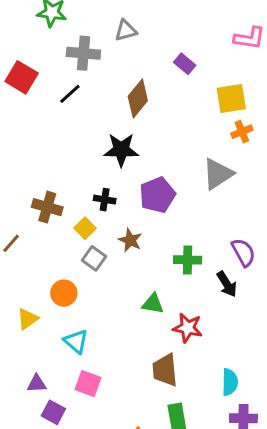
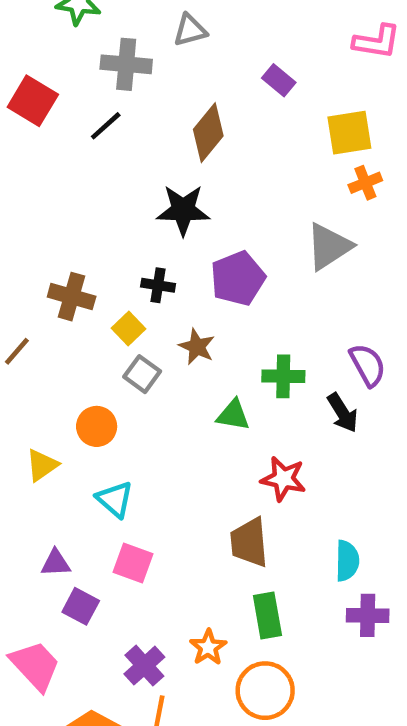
green triangle: (153, 304) -> (233, 415), moved

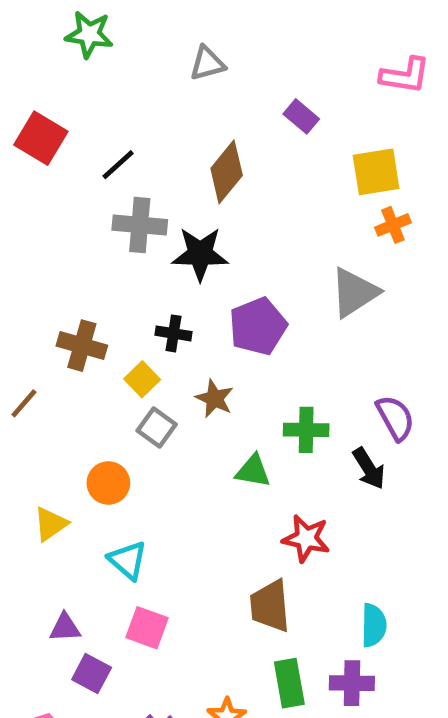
gray cross: (126, 64) -> (140, 225), moved
purple cross: (368, 615) -> (352, 683), moved

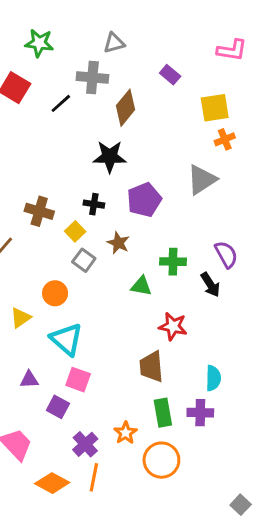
green star: (89, 34) -> (39, 43), moved
gray cross: (140, 225) -> (92, 78), moved
cyan triangle: (128, 560) -> (67, 339), size x1.4
purple square: (92, 673) -> (58, 407), moved

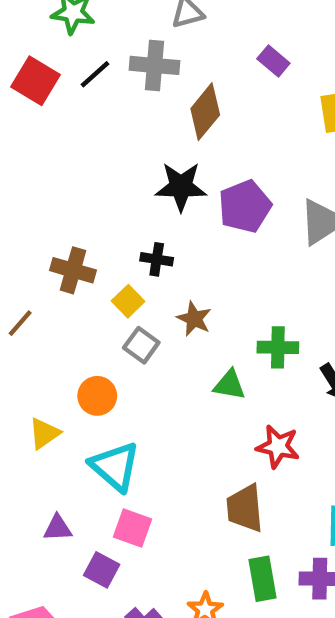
black line: (61, 103) -> (95, 74), moved
purple pentagon: (144, 200) -> (245, 206), moved

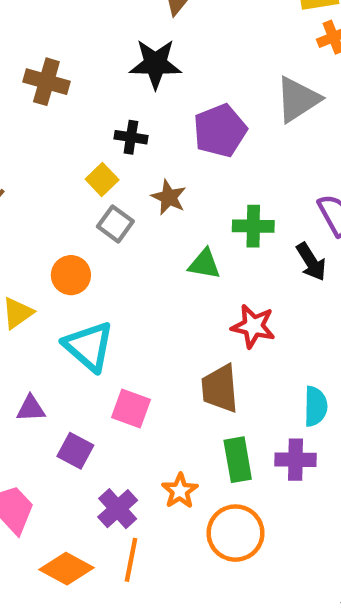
purple pentagon: (245, 206) -> (220, 131), moved
brown cross: (73, 270) -> (46, 82), moved
pink square: (132, 528) -> (131, 409), moved

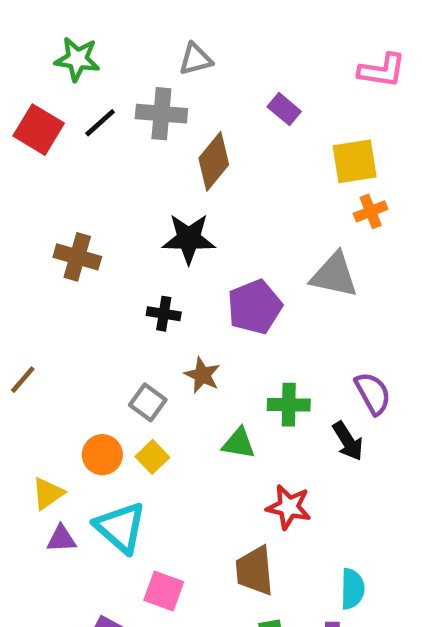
gray triangle: (298, 99) -> (334, 275), turned 45
yellow square: (102, 179) -> (152, 457), moved
purple triangle: (31, 409) -> (61, 539), moved

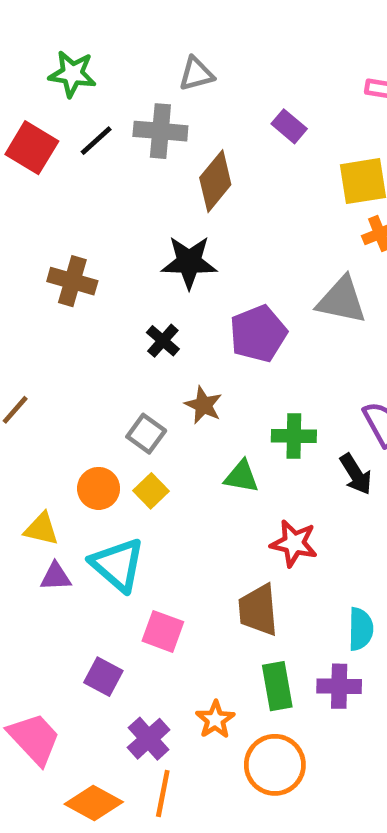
black cross: (164, 314) -> (163, 341), turned 32
yellow triangle: (48, 493) -> (41, 529), turned 48

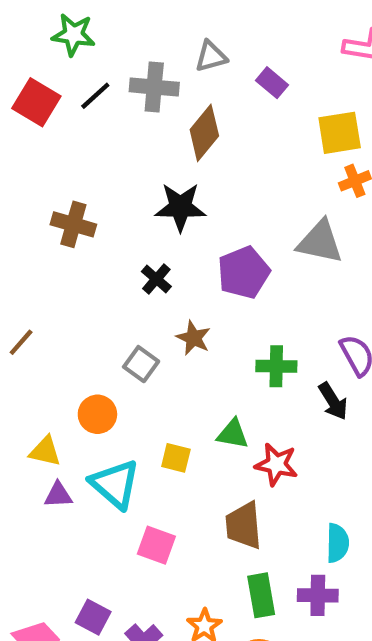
gray triangle: (196, 74) -> (211, 56), moved
green triangle: (241, 477) -> (233, 434), moved
yellow square: (151, 491) -> (176, 458), moved, turned -32
purple square: (103, 677) -> (93, 617), moved

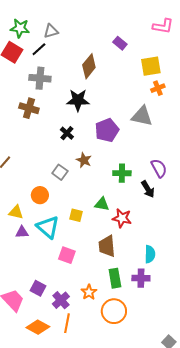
green star: (73, 35) -> (20, 28), moved
gray triangle: (211, 56) -> (51, 31), moved
gray cross: (154, 87) -> (40, 78), moved

